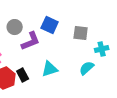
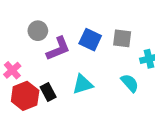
blue square: (50, 25) -> (90, 40), moved
cyan semicircle: (87, 68) -> (130, 83), turned 91

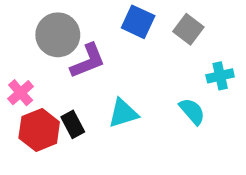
gray circle: (38, 31) -> (58, 35), size x1.5
gray square: (122, 38) -> (188, 29), moved, turned 30
blue square: (90, 40) -> (138, 22), moved

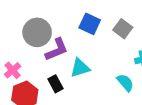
cyan triangle: (123, 113) -> (80, 68), moved
black rectangle: (73, 124) -> (55, 84), moved

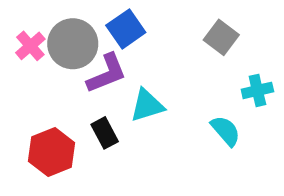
blue square: (90, 24) -> (126, 29), moved, turned 30
pink cross: (13, 70) -> (30, 46), moved

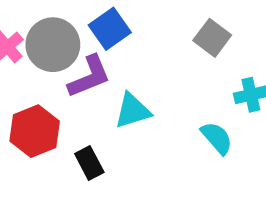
black rectangle: (105, 133) -> (89, 163), moved
red hexagon: (52, 152) -> (35, 131), moved

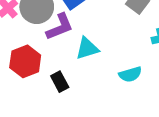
cyan semicircle: (217, 138) -> (130, 74), moved, turned 115

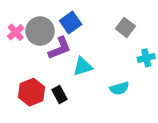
red hexagon: (25, 61) -> (31, 92), moved

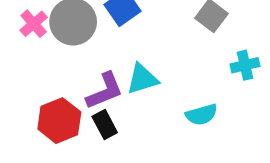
purple L-shape: (60, 48) -> (105, 91), moved

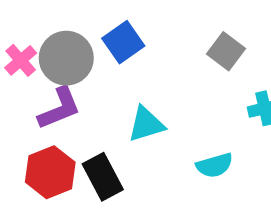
purple L-shape: (105, 91) -> (59, 108), moved
black rectangle: (105, 124) -> (103, 177), size x1.4

